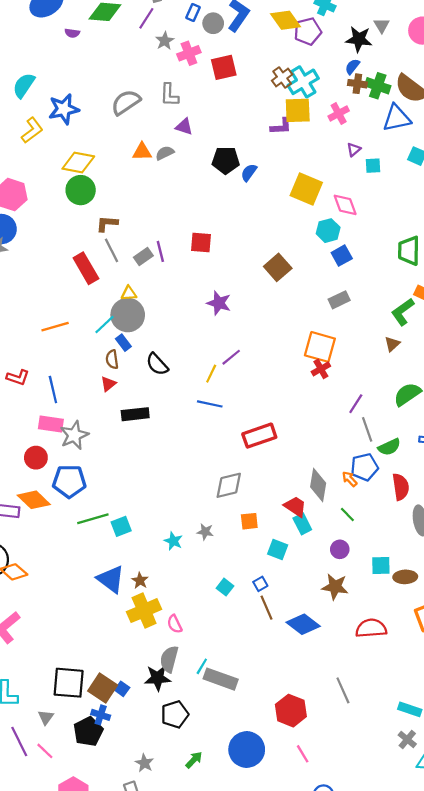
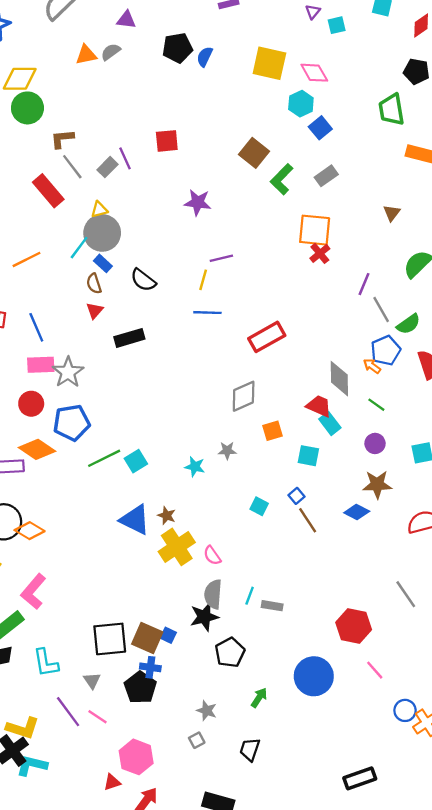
green L-shape: (403, 312) -> (282, 179), moved
purple line: (231, 357) -> (221, 258), turned 36
blue diamond: (303, 624) -> (357, 512), moved, size x0.7
gray rectangle: (221, 679) -> (272, 606), size x0.6

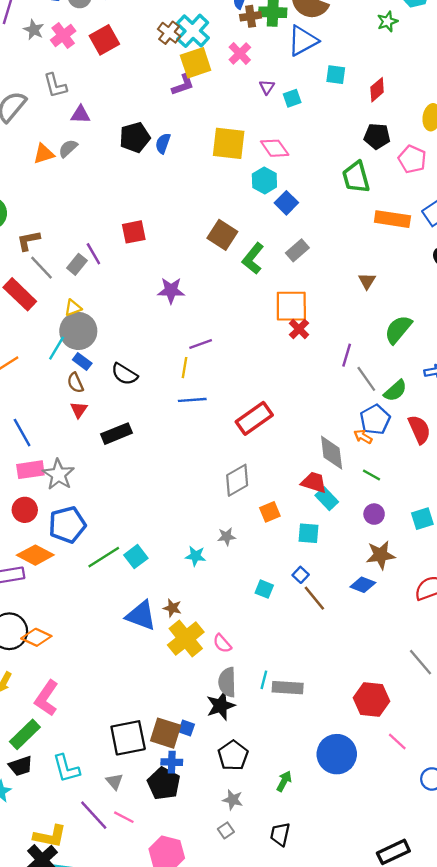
gray rectangle: (272, 606) -> (288, 688), size x1.4
black pentagon: (230, 652) -> (233, 755), moved

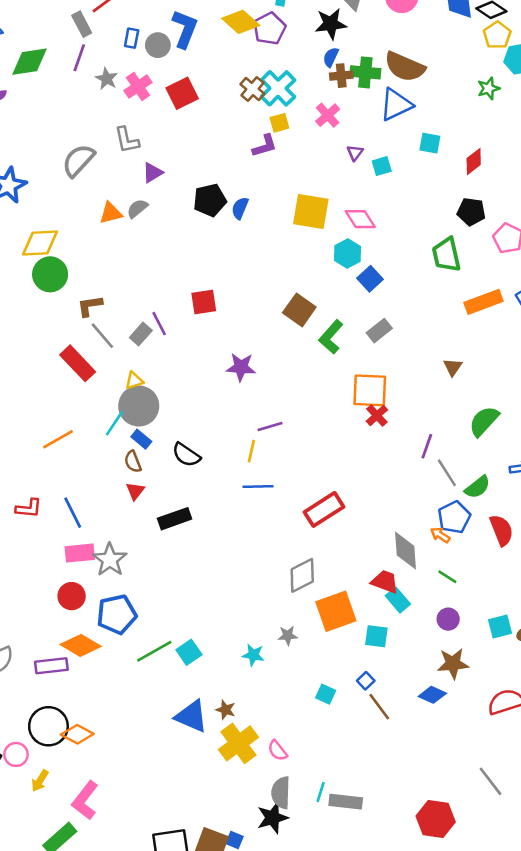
yellow square: (196, 63) -> (279, 123), size x0.6
purple triangle: (80, 115) -> (152, 173), turned -36
orange rectangle: (392, 219) -> (483, 302), turned -32
orange square: (270, 512) -> (336, 611), size x1.8

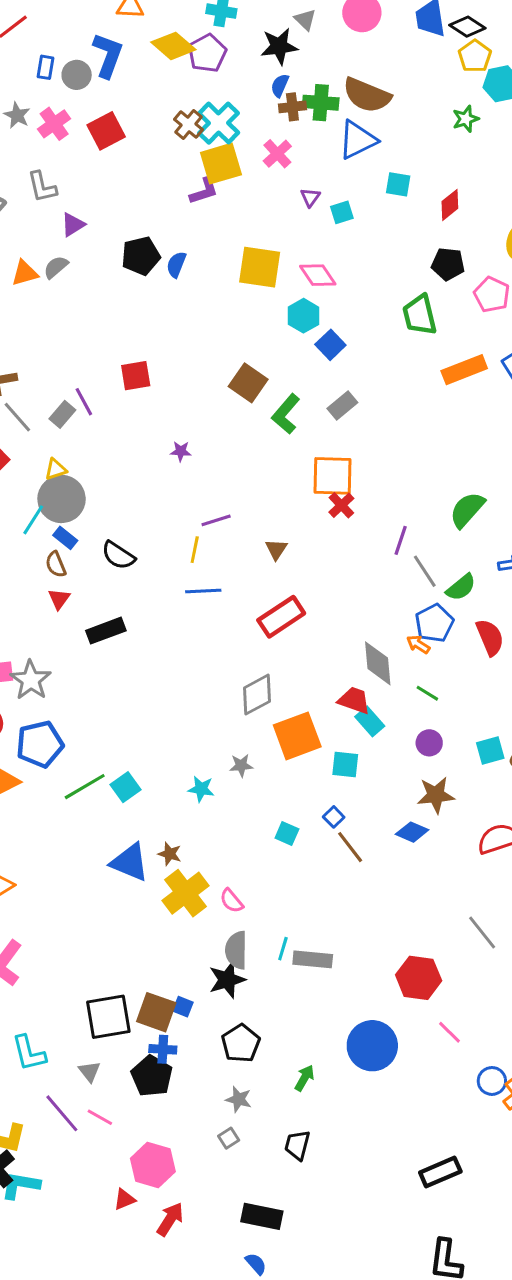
yellow square: (279, 123) -> (221, 164), size x1.8
purple star: (241, 367) -> (181, 451), size x0.6
brown triangle: (453, 367) -> (276, 549), moved

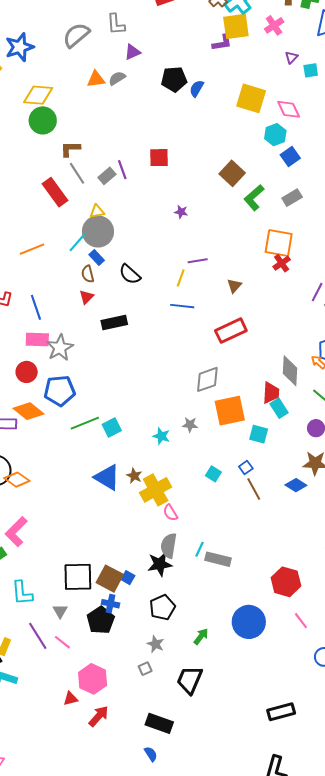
red trapezoid: (354, 700) -> (271, 393), turned 65
yellow cross: (186, 893) -> (156, 490), moved
black trapezoid: (297, 1145) -> (190, 680), size x1.4

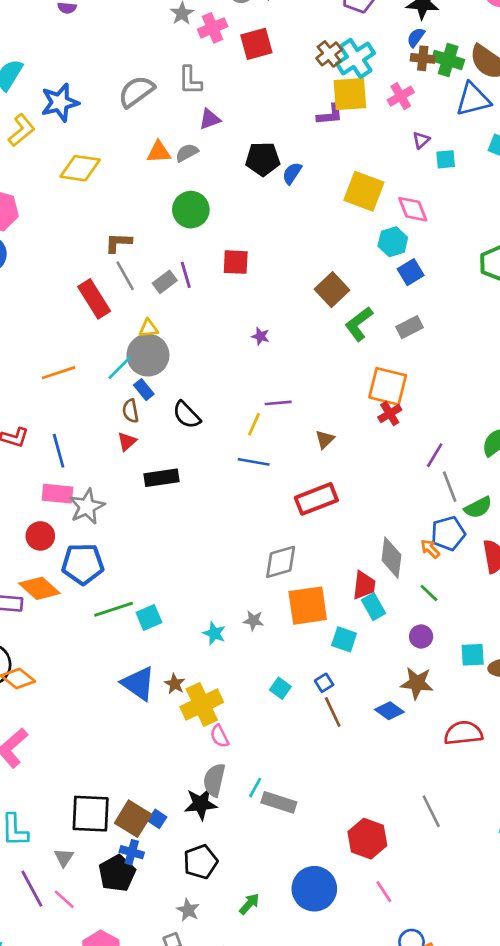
green circle: (43, 120) -> (191, 210), moved

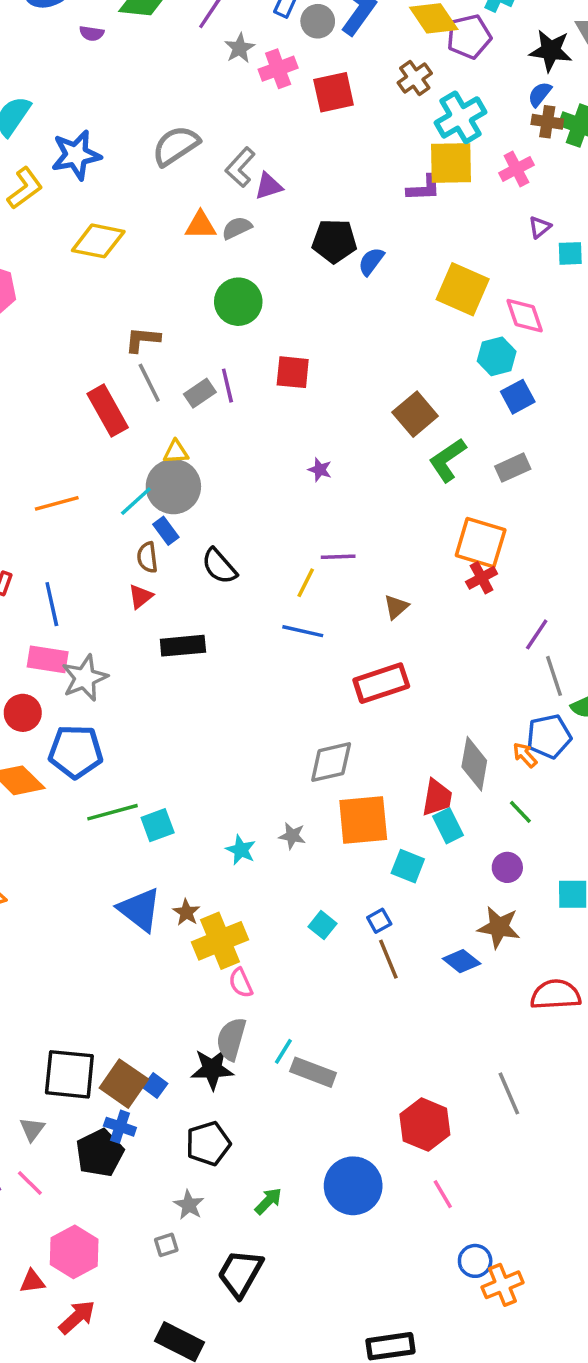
brown cross: (329, 54) -> (415, 78), moved
gray L-shape: (190, 80) -> (240, 167), moved, turned 40

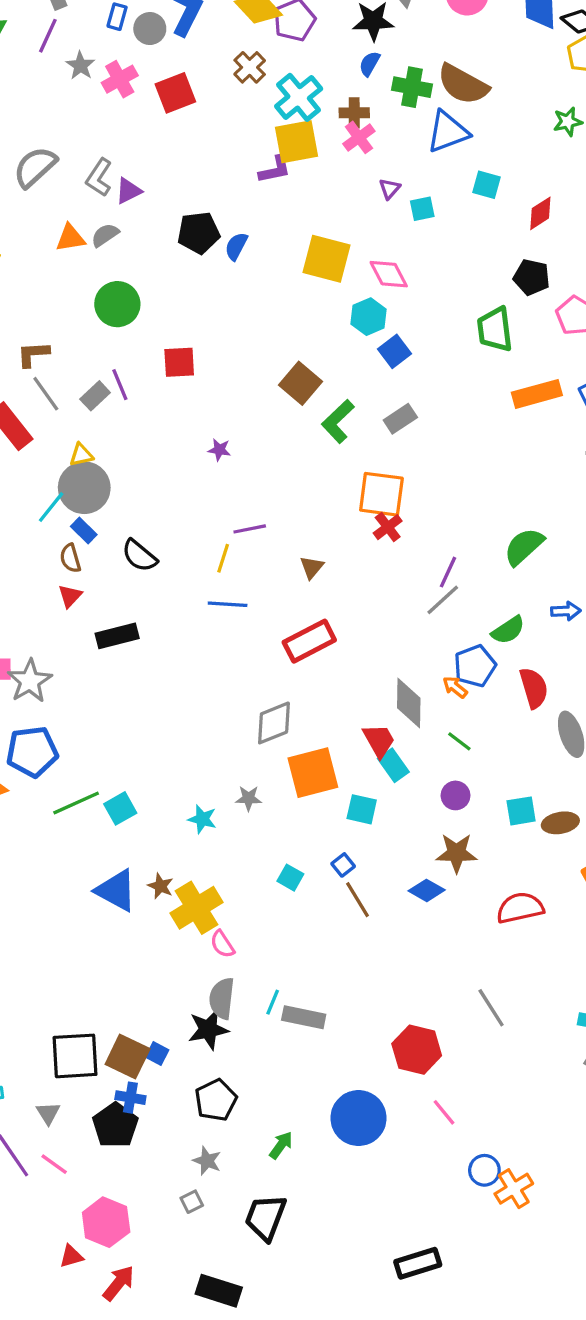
brown cross: (547, 122) -> (354, 113), moved
gray line: (554, 676) -> (443, 600), moved, turned 75
red trapezoid: (437, 798) -> (379, 740), turned -30

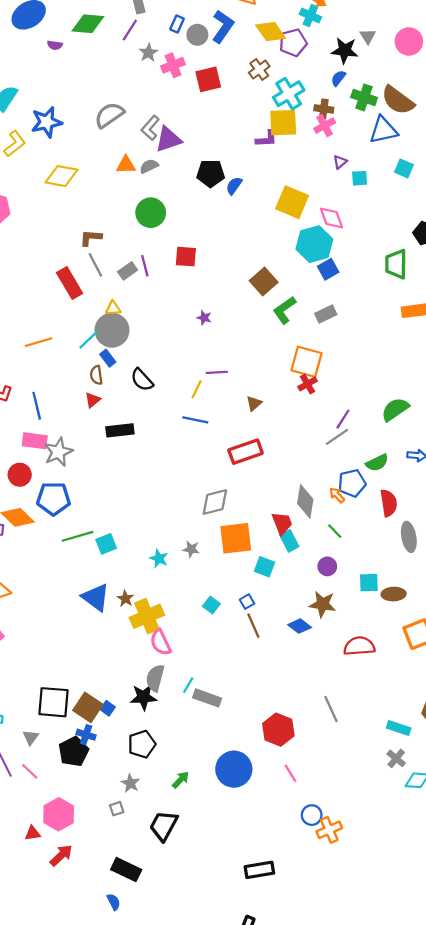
purple triangle: (128, 191) -> (168, 139), size x1.5
cyan hexagon: (369, 317) -> (314, 244), size x1.5
pink semicircle: (222, 944) -> (161, 642), size x1.4

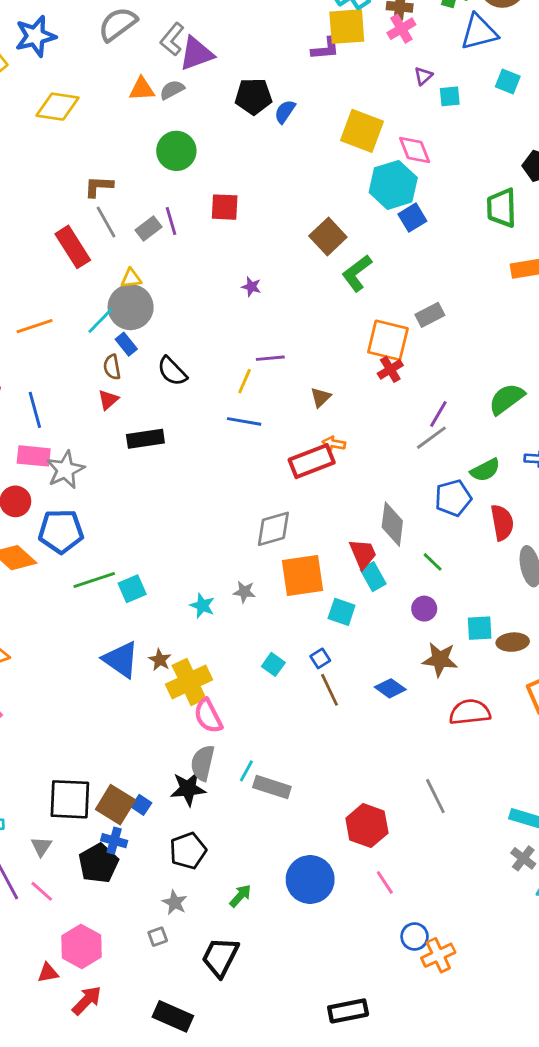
gray rectangle: (326, 314) -> (430, 315), moved
orange arrow: (337, 495) -> (334, 444), moved, turned -35
brown star: (323, 604) -> (440, 660), moved

